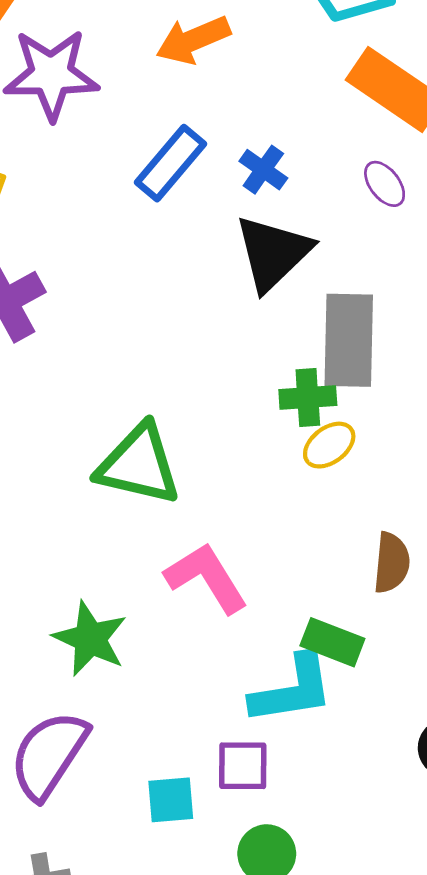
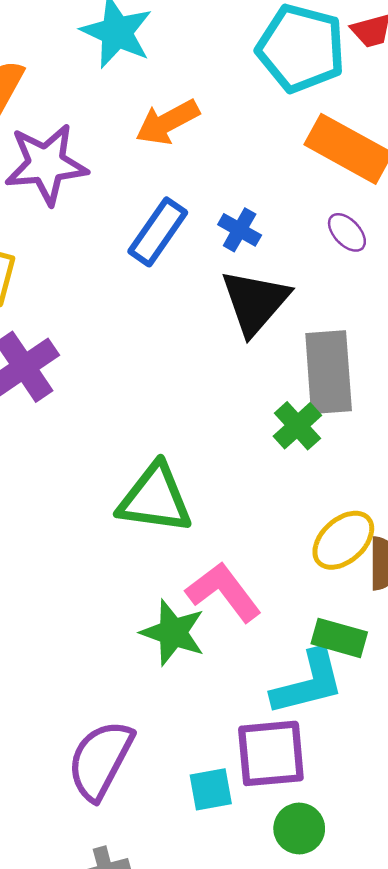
green cross: (308, 398) -> (297, 426), turned -33
yellow ellipse: (329, 445) -> (343, 540), moved, size x1.4
green star: (90, 639) -> (173, 633), moved
purple square: (243, 766) -> (271, 753), size x1.5

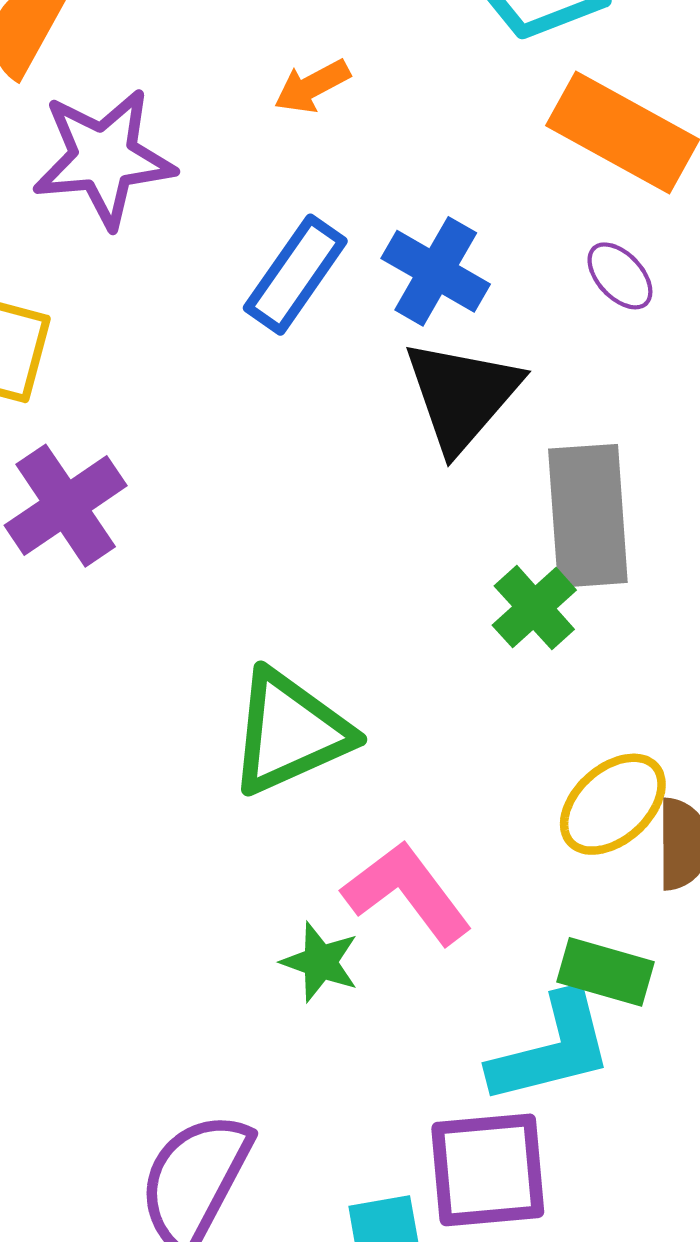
orange arrow: (167, 122) -> (312, 86), size x0.7
blue cross: (240, 230) -> (436, 271), size x1.4
green triangle: (155, 499) -> (290, 732), turned -32
green star: (173, 633) -> (320, 962), size x0.7

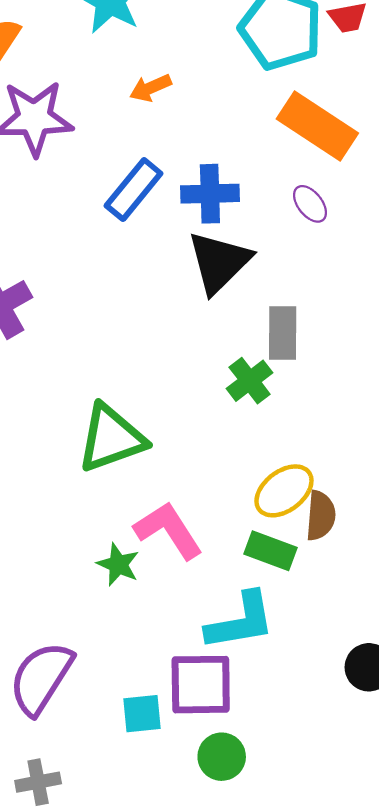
blue cross: (436, 271) -> (210, 194), turned -36
gray rectangle: (588, 516) -> (283, 333), size x0.7
green rectangle: (606, 972) -> (270, 551), moved

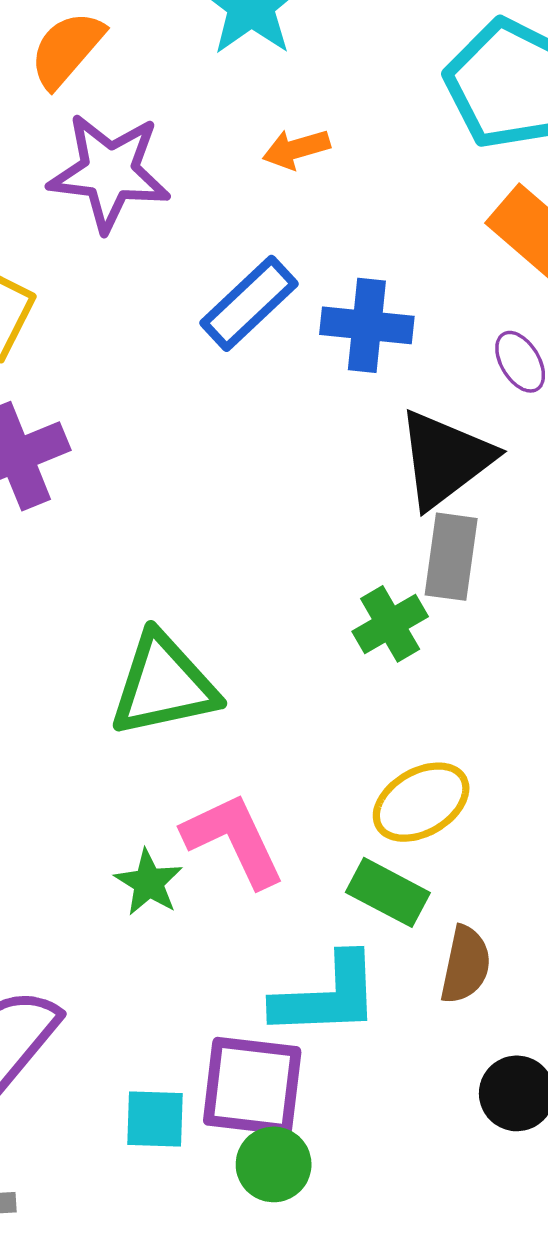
black triangle: (219, 262) -> (445, 459), moved
brown semicircle: (321, 516) -> (465, 965), moved
green circle: (222, 757) -> (274, 1164), moved

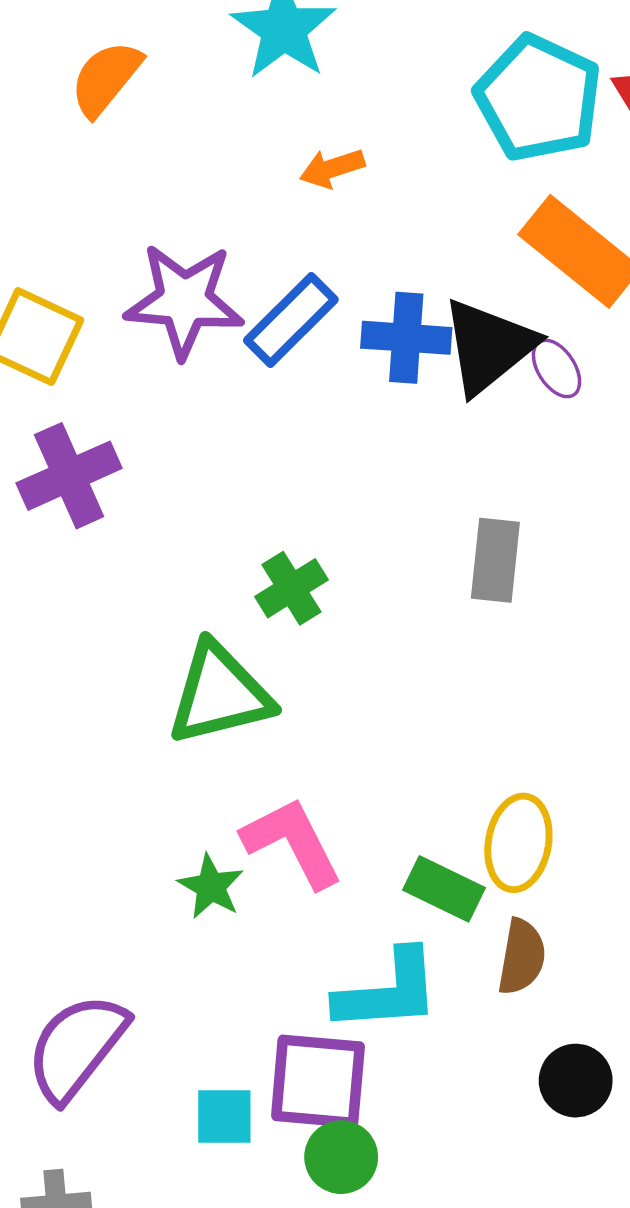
purple star: (109, 172) -> (184, 301), moved
black triangle: (445, 459) -> (489, 346), moved
green cross: (390, 624) -> (291, 588), moved
yellow ellipse: (421, 802) -> (518, 843), moved, turned -48

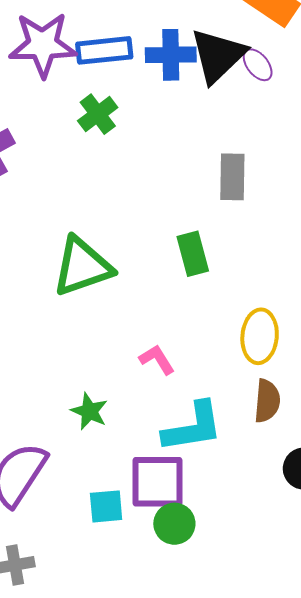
blue rectangle: (291, 320) -> (104, 50), turned 44
green cross: (291, 588) -> (98, 114), moved
pink L-shape: (292, 842) -> (157, 360), moved, size x0.6
green star: (211, 887) -> (89, 411), moved
green rectangle: (444, 889) -> (193, 254), moved, turned 54

